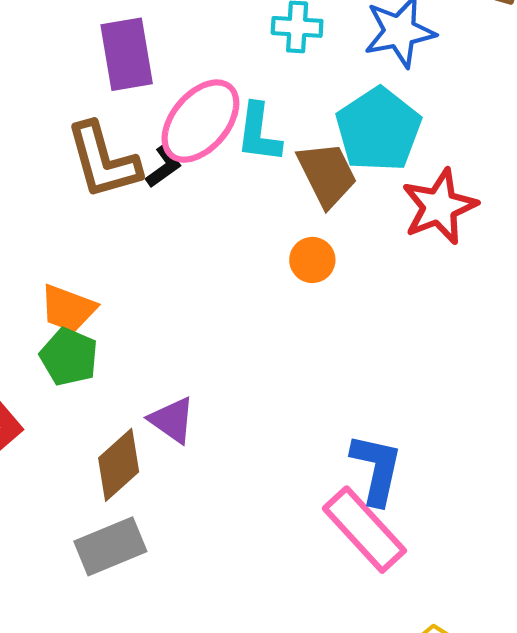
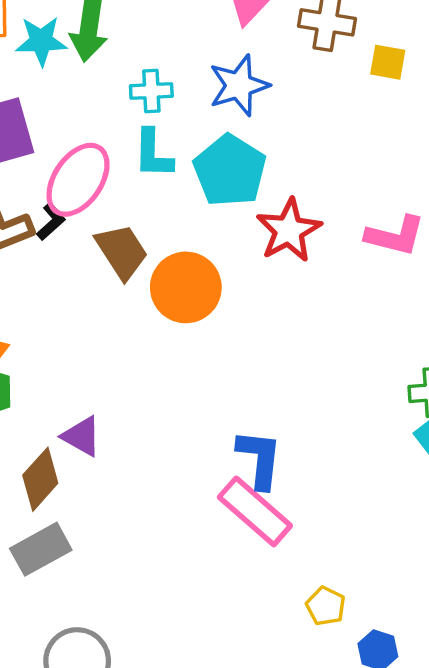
cyan L-shape: (259, 133) -> (153, 154), moved
brown trapezoid: (327, 174) -> (122, 252), moved
orange circle: (312, 260) -> (186, 287), size x1.8

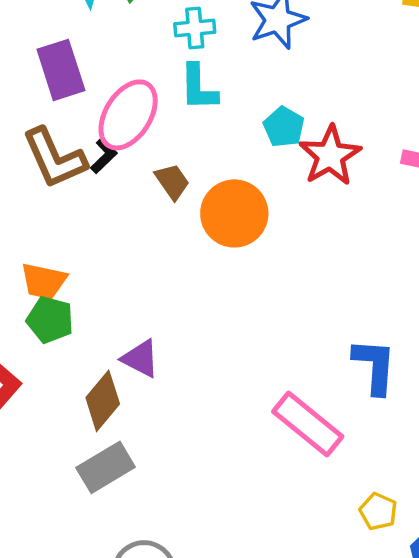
cyan pentagon: (230, 171) -> (284, 127), moved, size x0.6
brown trapezoid: (122, 252) -> (172, 182), size x0.7
blue L-shape: (259, 459) -> (374, 366), moved

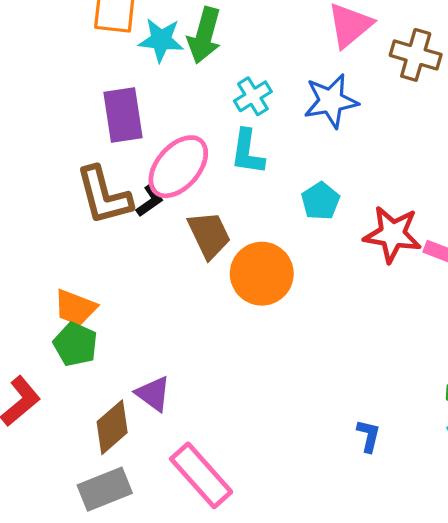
cyan cross: (195, 28) -> (253, 96), turned -36
red star: (330, 156) -> (393, 234), moved, turned 30
brown trapezoid: (172, 182) -> (209, 235), size x1.4
blue L-shape: (374, 366) -> (368, 436), size x0.6
pink rectangle: (308, 424) -> (201, 475), moved

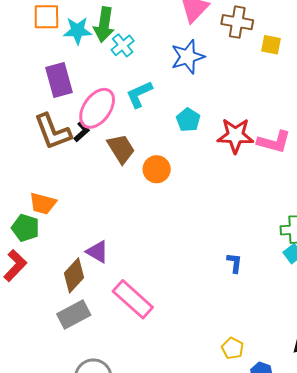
cyan cross: (253, 96) -> (123, 45), moved
cyan L-shape: (247, 152) -> (139, 94), turned 64
orange circle: (262, 274) -> (157, 169), size x0.7
green pentagon: (75, 344) -> (25, 228), moved

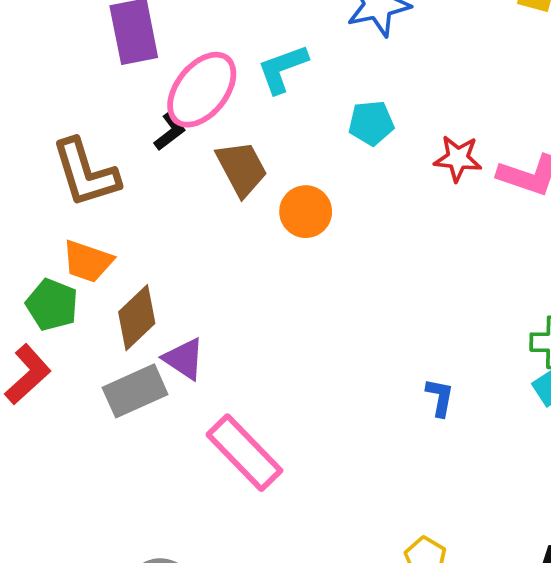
cyan pentagon: (188, 120) -> (371, 123), turned 30
brown L-shape: (53, 132) -> (85, 173), moved
red star: (235, 136) -> (458, 158), size x0.7
brown diamond: (74, 275) -> (137, 318), moved
gray rectangle: (74, 315) -> (135, 391), moved

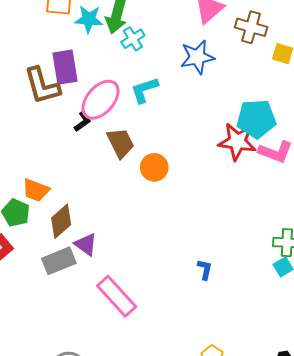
cyan pentagon: (371, 123) -> (256, 119), moved, size x1.6
red star: (458, 158) -> (237, 142), size x1.5
brown L-shape: (85, 173) -> (42, 86), moved
blue L-shape: (440, 397) -> (205, 269), moved

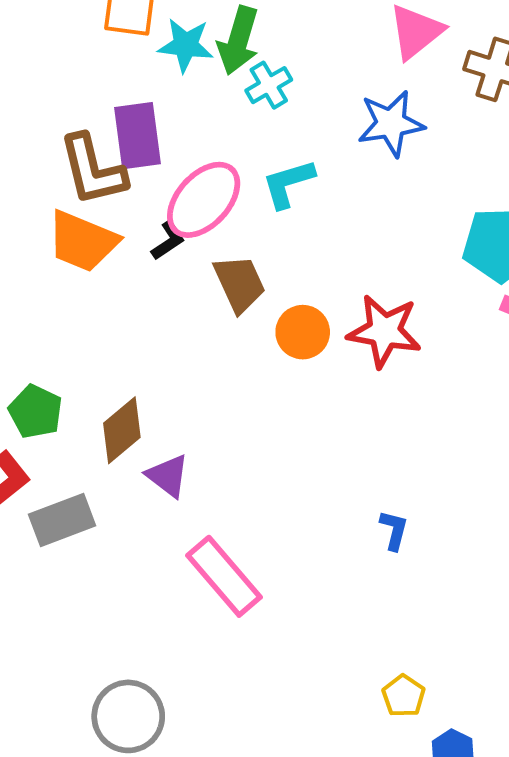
red star: (237, 142) -> (384, 331), moved
orange trapezoid: (36, 190) -> (83, 241), moved, size x1.4
gray rectangle: (59, 261) -> (62, 520), moved

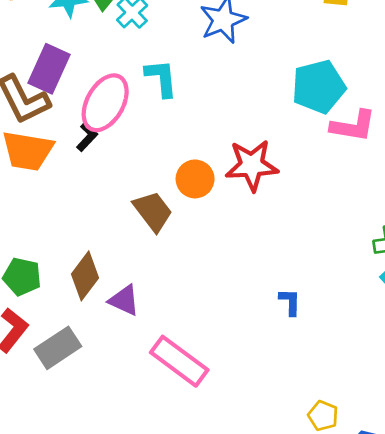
purple rectangle: (137, 136) -> (49, 69), turned 45
cyan L-shape: (288, 183) -> (161, 78), turned 114
brown trapezoid: (239, 284) -> (153, 211), moved

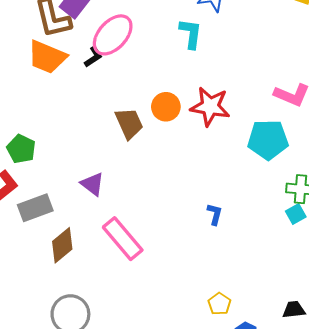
cyan L-shape: (161, 78) -> (191, 34), moved
cyan pentagon: (319, 87) -> (268, 140), moved
brown diamond: (85, 276) -> (62, 245), moved

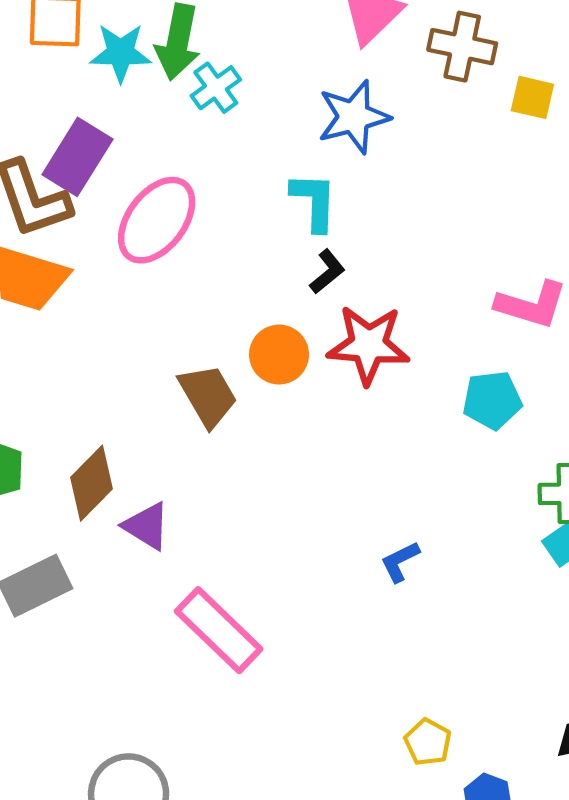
black L-shape: (93, 57) -> (327, 272), moved
cyan pentagon: (268, 140) -> (492, 400), size x0.7
blue L-shape: (215, 214) -> (400, 562), turned -125
brown diamond: (62, 245) -> (91, 483), moved

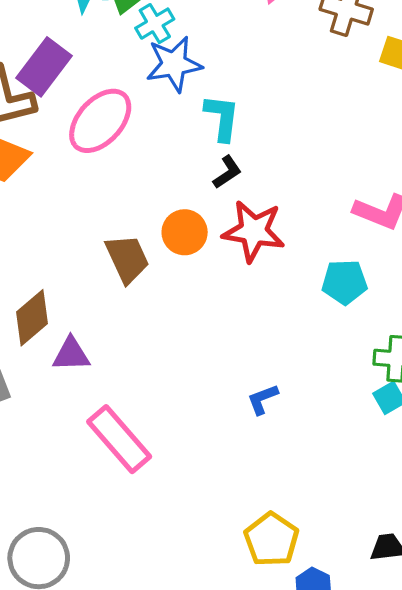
blue star: (354, 117) -> (174, 64), moved
purple triangle: (146, 526) -> (71, 354), turned -39
yellow pentagon: (428, 742) -> (271, 539), size x1.5

